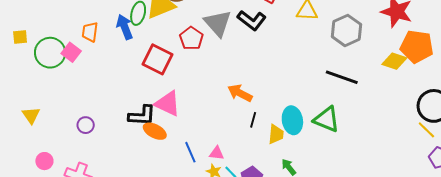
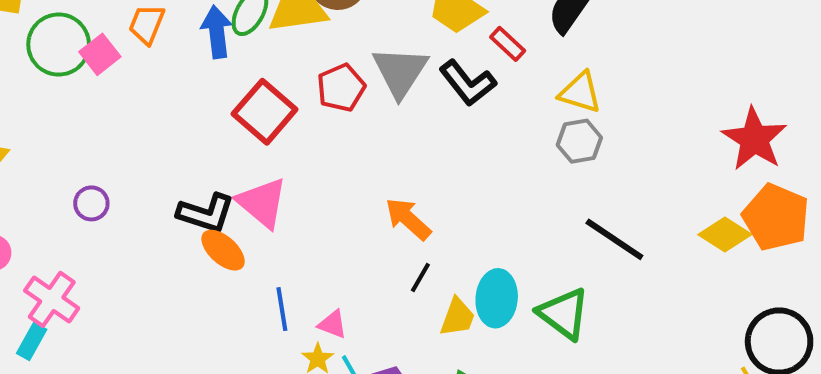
gray hexagon: (346, 30) -> (579, 141), moved, size x0.7

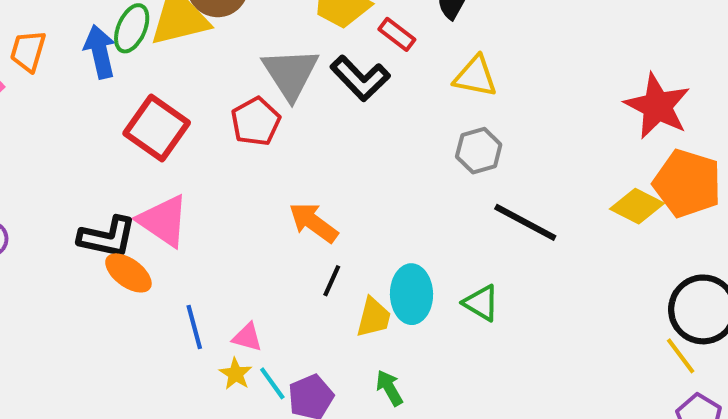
red pentagon: (341, 88) -> (256, 122), moved
gray hexagon: (579, 141) -> (479, 151), moved
green triangle: (564, 314) -> (481, 303), size x0.7

